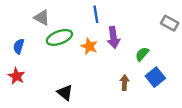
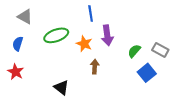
gray triangle: (42, 18) -> (25, 17), moved
gray rectangle: (170, 23) -> (160, 50), moved
brown arrow: (124, 83) -> (95, 67), moved

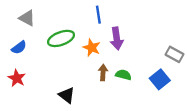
blue semicircle: (18, 44) -> (19, 48), turned -144
green semicircle: (134, 51) -> (123, 75), moved, turned 64

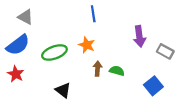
green ellipse: (61, 38) -> (54, 52), moved
purple arrow: (117, 38) -> (139, 36), moved
blue semicircle: (19, 48) -> (18, 45), size x1.6
blue square: (160, 79) -> (153, 86), moved

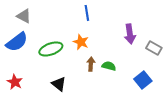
red star: (16, 74) -> (15, 82), moved

